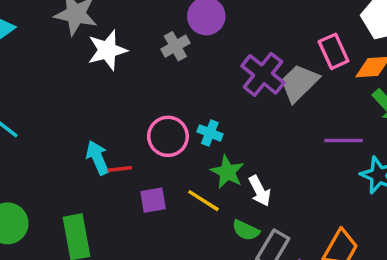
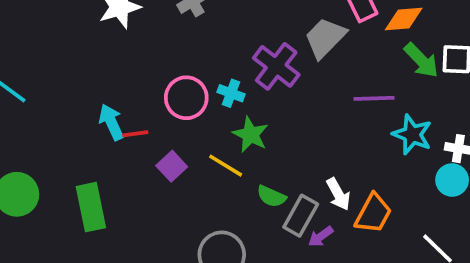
purple cross: (263, 74) -> (276, 66), moved
white arrow: (260, 191) -> (338, 194), moved
purple square: (153, 200) -> (172, 166), turned -32

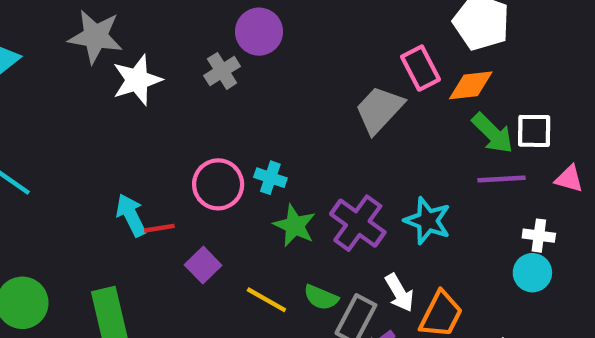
purple cross: (276, 66) -> (358, 223), moved
purple line: (374, 98) -> (502, 179), moved
cyan star: (412, 134) -> (428, 221), moved
yellow line: (226, 166) -> (266, 300), moved

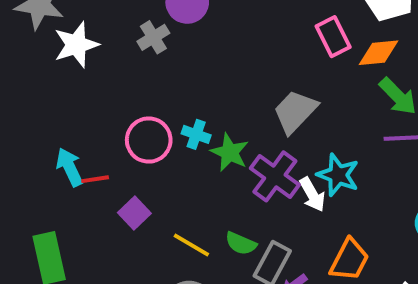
gray trapezoid: (379, 110) -> (295, 111), moved
green star: (295, 226) -> (230, 152), moved
white arrow: (399, 293) -> (312, 194), moved

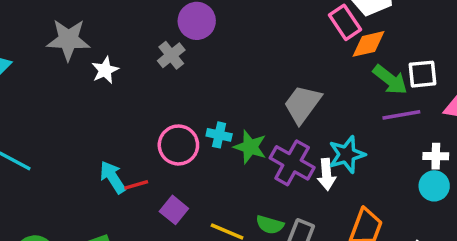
pink rectangle: (333, 37) -> (345, 22), moved
white star: (76, 45) -> (105, 70), size x0.7
cyan star: (338, 175) -> (347, 155), turned -30
white arrow: (312, 194) -> (327, 174), turned 32

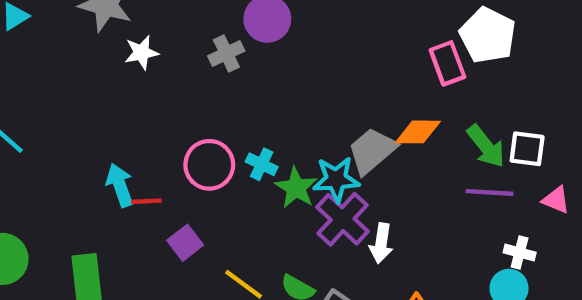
orange diamond: (368, 44) -> (418, 132), moved
cyan star: (347, 155) -> (336, 179), moved

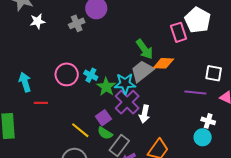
green arrow: (486, 146) -> (144, 49), moved
red line: (146, 201) -> (41, 103), moved
purple square: (185, 243) -> (103, 118), moved

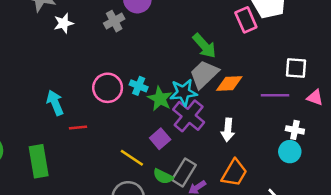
orange diamond: (164, 63) -> (229, 83), moved
white arrow: (144, 114) -> (228, 130), moved
green semicircle: (105, 133) -> (163, 176), moved

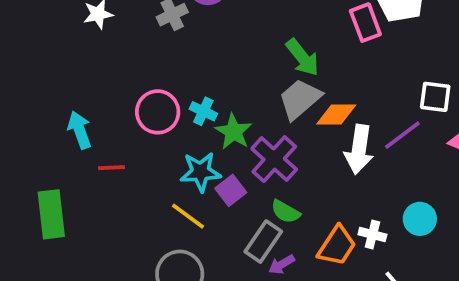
cyan star: (184, 92) -> (201, 172), moved
purple line: (275, 95) -> (402, 135), turned -40
white arrow: (228, 130) -> (359, 149), moved, size x1.4
white cross: (295, 130) -> (372, 235), moved
green semicircle: (163, 176) -> (286, 212), moved

